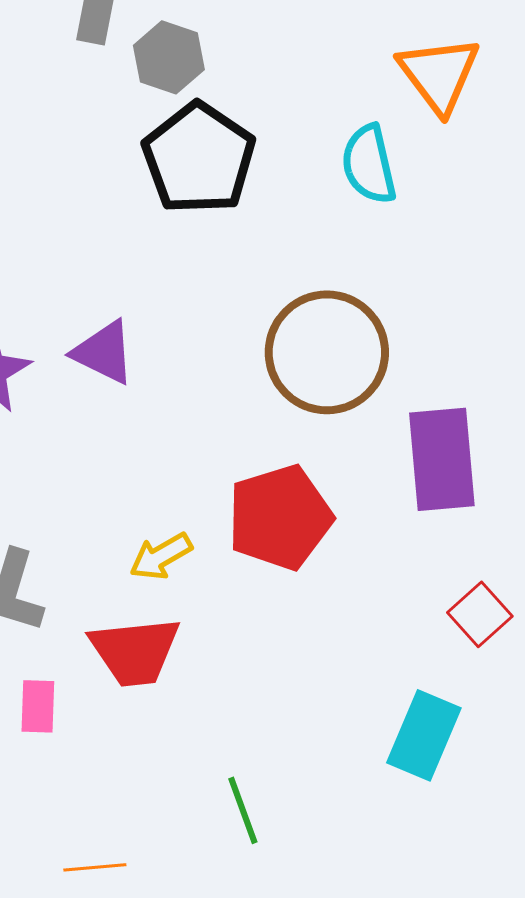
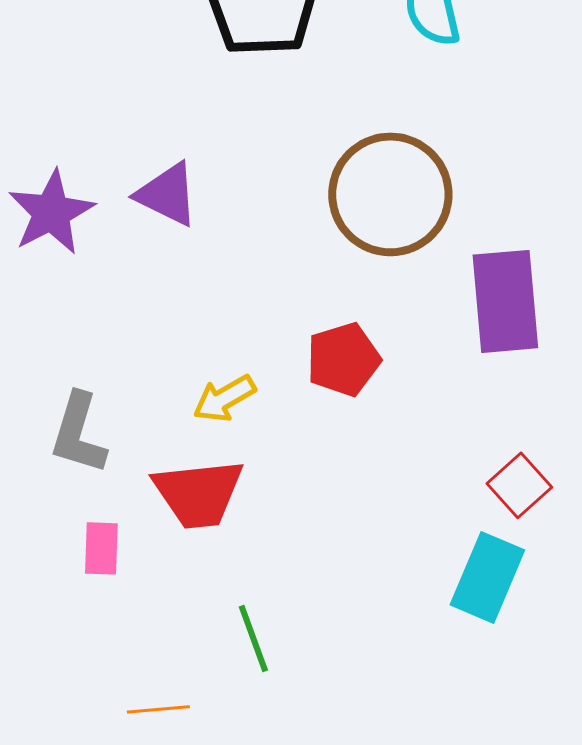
red pentagon: (280, 517) -> (343, 359), size x0.7
red square: (480, 614) -> (519, 485), moved
green line: (243, 810) -> (253, 638), moved

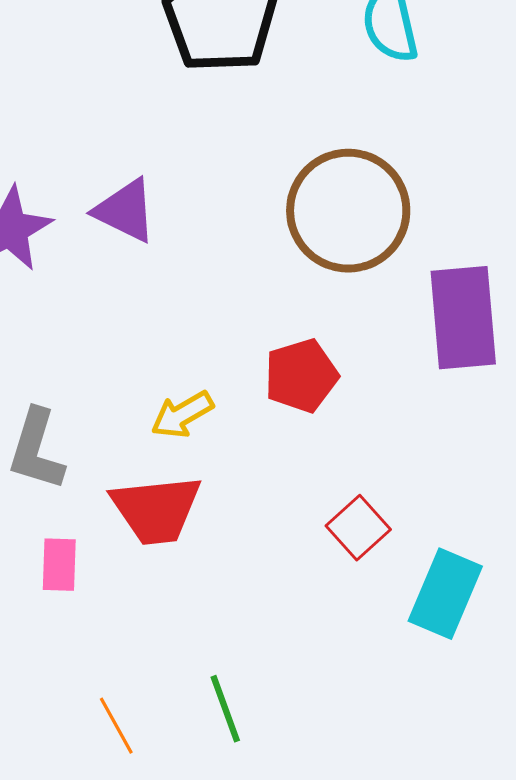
red square: (519, 485) -> (358, 528), moved
green line: (253, 638) -> (225, 709), moved
orange line: (158, 709) -> (116, 726), turned 66

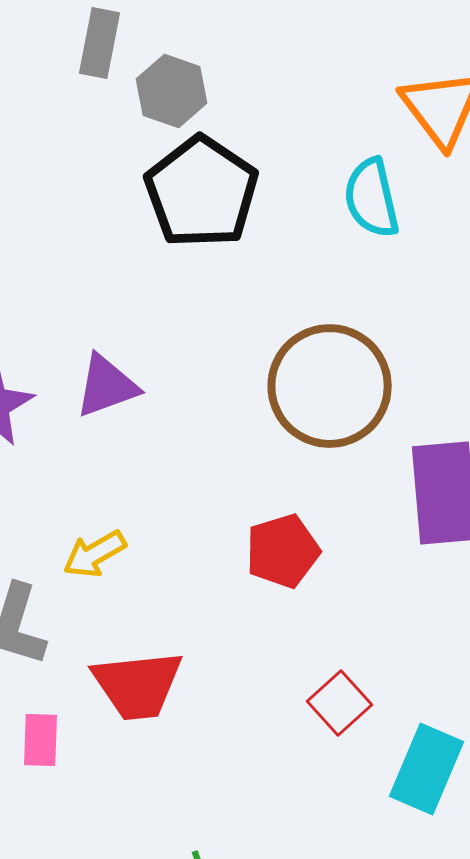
purple triangle: (125, 211) -> (107, 386), turned -46
yellow arrow: (182, 415) -> (95, 554), moved

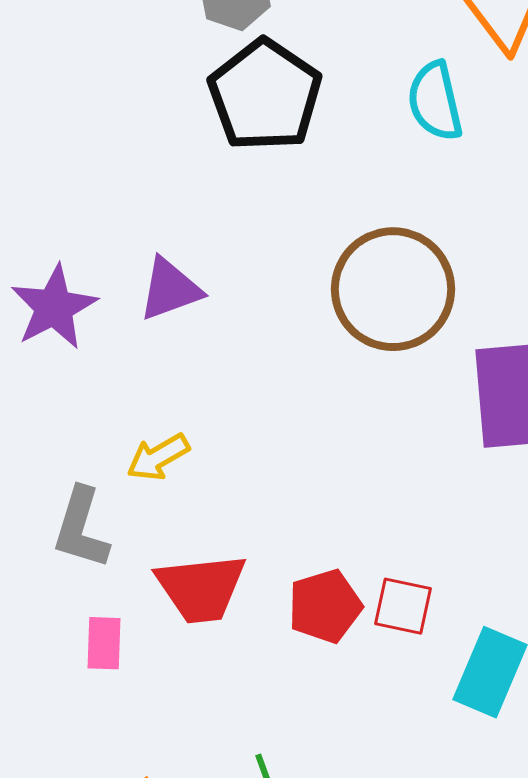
red pentagon: (283, 551) -> (325, 606), moved
red square: (340, 703) -> (403, 606), turned -36

